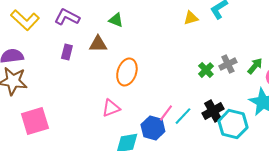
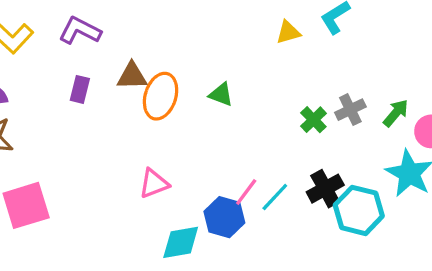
green triangle: (116, 20) -> (221, 94), moved
orange ellipse: (127, 72) -> (161, 96), moved

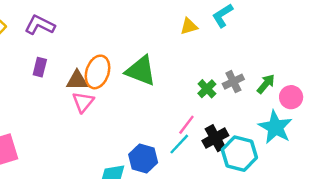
brown triangle: (132, 76) -> (77, 80), moved
green triangle: (221, 94) -> (141, 71), size x1.8
pink triangle: (154, 184) -> (83, 102), moved, turned -30
pink line: (246, 192) -> (186, 125), moved

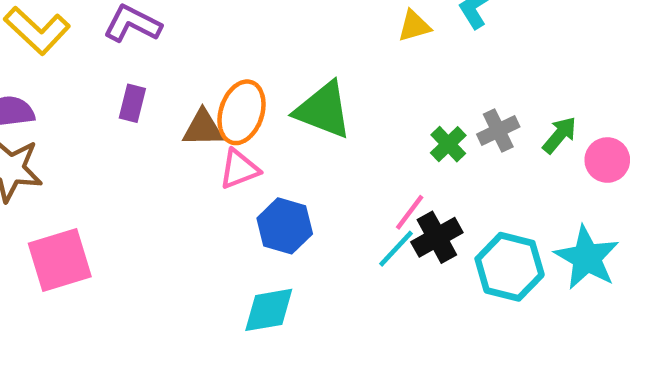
pink triangle: (83, 102) -> (239, 169), moved, turned 30
cyan star: (275, 127) -> (587, 258), moved
black cross: (215, 138) -> (437, 237), moved
blue hexagon: (143, 158) -> (285, 226), moved

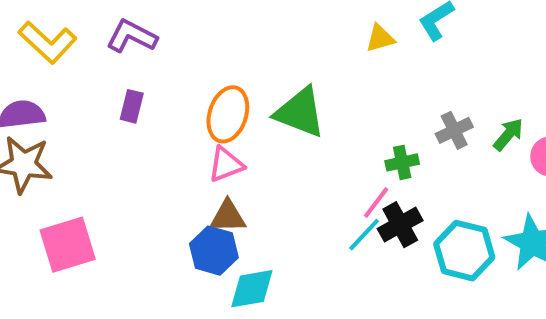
brown triangle: (203, 128) -> (228, 217), moved
green cross: (448, 144) -> (402, 162), moved, turned 32
blue hexagon: (285, 226) -> (214, 251), moved

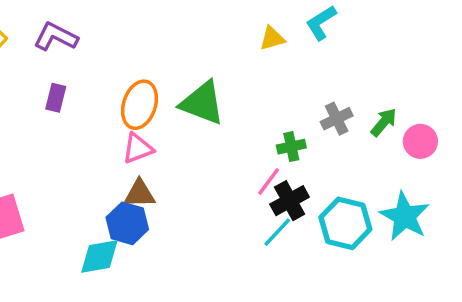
cyan line: (364, 235) -> (277, 232), moved
cyan diamond: (252, 289) -> (99, 256), moved

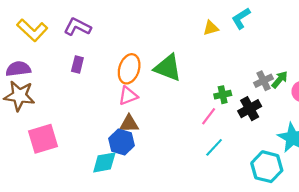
gray cross: (337, 119) -> (264, 81), moved
black cross: (290, 201) -> (250, 109), moved
cyan hexagon: (345, 223) -> (267, 167), moved

